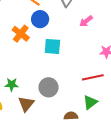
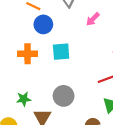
orange cross: (21, 34) -> (28, 54), moved, turned -30

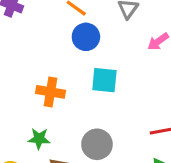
orange cross: (28, 54) -> (50, 92), moved

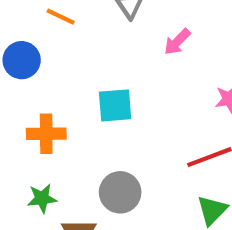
blue circle: (86, 37) -> (22, 60), moved

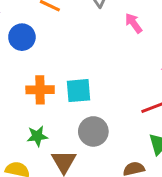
pink arrow: (177, 42) -> (134, 23), turned 100
cyan square: (115, 105) -> (78, 91), moved

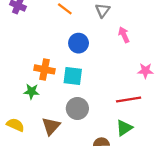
blue circle: (22, 37) -> (79, 43), moved
green star: (37, 136) -> (31, 91), moved

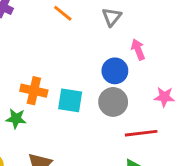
blue circle: (79, 43) -> (115, 71), moved
gray circle: (77, 108) -> (113, 102), moved

